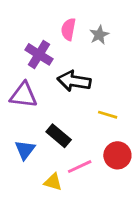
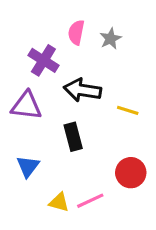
yellow line: (108, 115) -> (128, 110), moved
black rectangle: (59, 136) -> (73, 137), moved, turned 35
pink line: (80, 167) -> (90, 201), moved

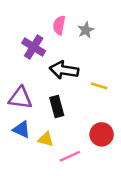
purple triangle: (26, 106) -> (20, 98), moved
blue triangle: (28, 166) -> (22, 130), turned -42
yellow triangle: (59, 202) -> (46, 139), moved

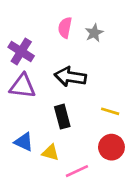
purple cross: (34, 47) -> (21, 52), moved
yellow line: (99, 86) -> (110, 111), moved
purple triangle: (20, 98) -> (22, 86), moved

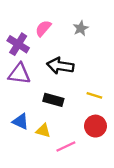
pink semicircle: (65, 28) -> (43, 28), moved, turned 30
black rectangle: (62, 117) -> (53, 100), turned -60

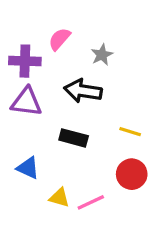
gray star: (81, 28) -> (102, 55), moved
purple cross: (18, 44) -> (25, 61), turned -30
yellow triangle: (43, 131) -> (59, 198), moved

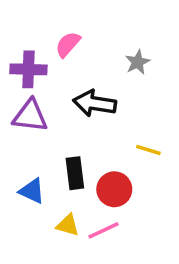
gray star: (102, 55) -> (138, 62), moved
black rectangle: (74, 138) -> (75, 173), moved, turned 68
red circle: (132, 174) -> (114, 189), moved

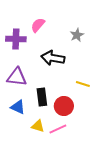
purple triangle: (30, 116) -> (17, 77), moved

